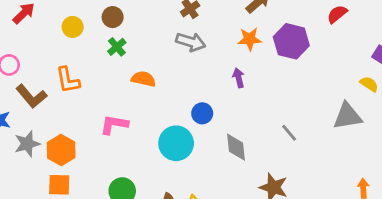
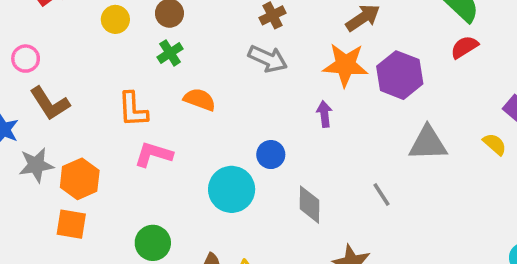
orange star: (250, 39) -> (345, 65), size x1.4
orange L-shape: (68, 80) -> (133, 109), moved
gray triangle: (347, 116) -> (428, 143), moved

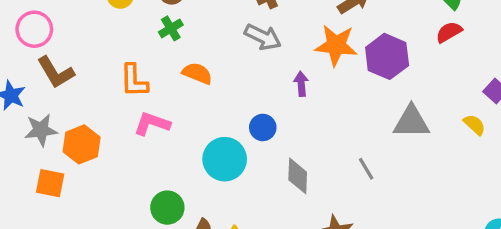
pink circle: (26, 59) -> (34, 29), size x1.4
purple arrow: (324, 114) -> (301, 84), moved
orange square: (71, 224) -> (50, 183), moved
green circle: (153, 243) -> (167, 208), moved

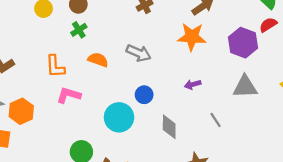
gray arrow: (263, 37) -> (139, 53), moved
purple hexagon: (387, 56) -> (243, 43), moved
purple arrow: (301, 84) -> (193, 84), moved, turned -98

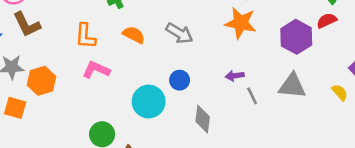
gray line: (216, 120) -> (252, 96), moved

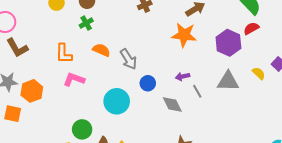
gray arrow: (179, 33) -> (128, 59), moved, turned 30
blue circle: (180, 80) -> (148, 83), moved
yellow semicircle: (340, 92) -> (259, 73), moved
gray diamond: (203, 119) -> (172, 104), moved, turned -30

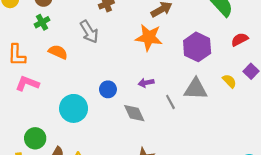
red semicircle: (251, 28) -> (240, 39), moved
gray arrow: (128, 59) -> (89, 32), moved
gray line: (197, 91) -> (170, 102), moved

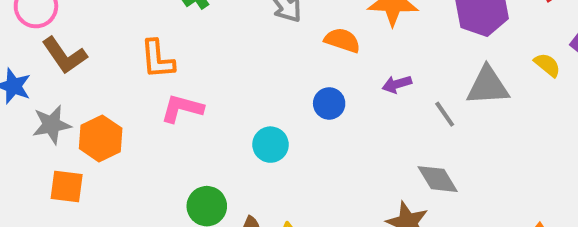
orange semicircle: (58, 52) -> (342, 40), moved
cyan circle: (74, 108) -> (271, 145), size x0.7
gray diamond: (134, 113) -> (438, 179), moved

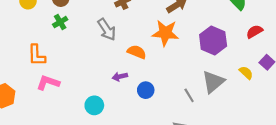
purple arrow: (397, 84) -> (120, 77), moved
gray triangle: (488, 86) -> (213, 82), turned -40
blue circle: (329, 103) -> (146, 90), moved

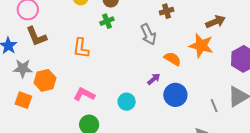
purple arrow: (120, 77) -> (154, 79), turned 144
pink L-shape: (48, 83) -> (84, 94), moved
blue circle: (146, 90) -> (175, 95), size x1.5

